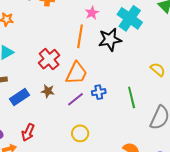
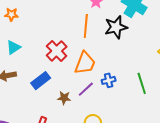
brown star: (48, 91) -> (64, 98), moved
blue rectangle: (20, 97) -> (41, 81), moved

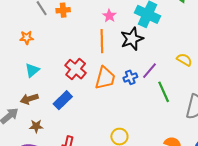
blue cross: (109, 80) -> (130, 77), moved
purple line: (86, 89) -> (150, 71), moved
brown star: (64, 98) -> (36, 126), moved

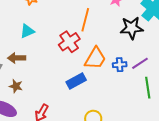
orange line: (102, 41) -> (85, 20), moved
blue rectangle: (63, 100) -> (76, 81), moved

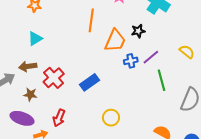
black star: (132, 28) -> (138, 31), moved, size x0.6
red cross: (69, 42) -> (54, 78), moved
orange trapezoid: (95, 58) -> (115, 41), moved

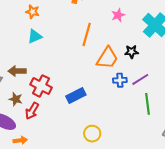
cyan triangle: (35, 39) -> (35, 36), moved
red cross: (54, 78) -> (41, 86), turned -30
red arrow: (59, 118) -> (32, 111), moved

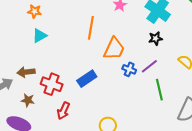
black star: (132, 52) -> (156, 38), moved
blue cross: (120, 80) -> (129, 69), turned 32
blue rectangle: (76, 96) -> (87, 79), moved
red arrow: (32, 111) -> (63, 111), moved

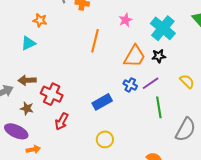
cyan triangle: (40, 36) -> (28, 43), moved
orange trapezoid: (114, 49) -> (134, 56), moved
blue rectangle: (87, 79) -> (102, 102), moved

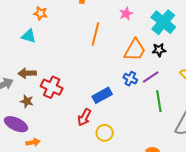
cyan triangle: (28, 43) -> (29, 36), turned 42
red arrow: (62, 121) -> (84, 117), moved

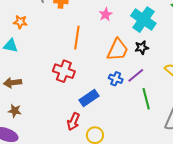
red cross: (52, 87) -> (64, 71), moved

